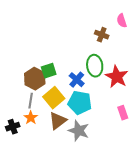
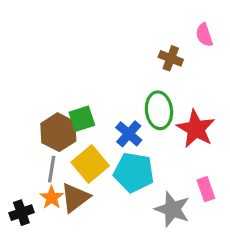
brown triangle: (58, 121) -> (75, 198), moved
gray star: (79, 131) -> (172, 209), moved

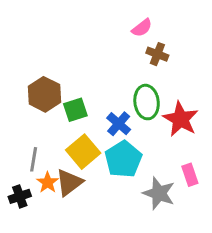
pink semicircle: (204, 35) -> (142, 28), moved, turned -110
brown hexagon: (58, 132) -> (44, 94), moved
gray line: (52, 169) -> (34, 159), moved
cyan pentagon: (134, 172) -> (123, 159), turned 30

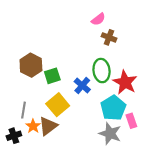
cyan pentagon: (123, 159) -> (113, 108), moved

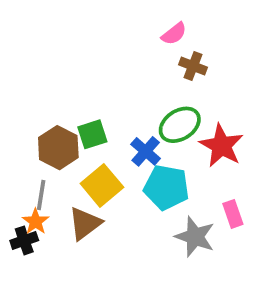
brown hexagon: (31, 65) -> (58, 148), moved
green ellipse: (102, 71) -> (180, 125), turned 65
cyan pentagon: (113, 108) -> (166, 187), moved, turned -30
orange star: (33, 126) -> (36, 222), moved

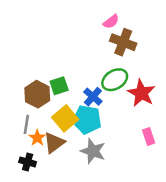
brown cross: (193, 66) -> (123, 42), size x1.5
cyan pentagon: (166, 187) -> (87, 120), moved
orange star: (36, 222) -> (37, 138), moved
gray star: (195, 237) -> (93, 151), moved
black cross: (24, 240) -> (28, 162), moved, turned 35

